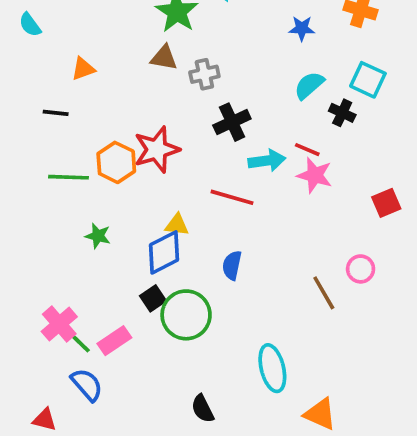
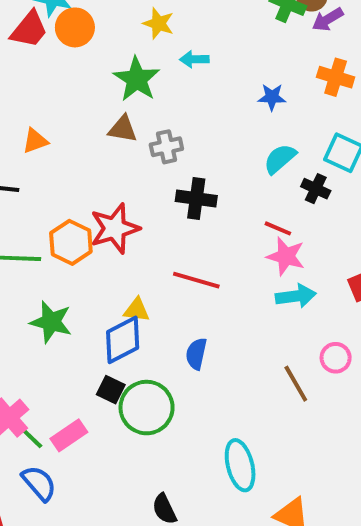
black cross: (232, 122) -> (196, 199), turned 33
cyan arrow: (267, 161) -> (296, 296), moved
green star: (98, 236) -> (51, 322), size x1.5
black square: (153, 298) -> (111, 390), turned -30

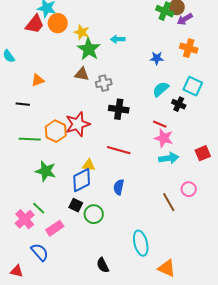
yellow star: (158, 23) -> (82, 32), moved
green circle: (147, 408) -> (94, 214), size x0.7
green line: (31, 437) -> (39, 208), moved

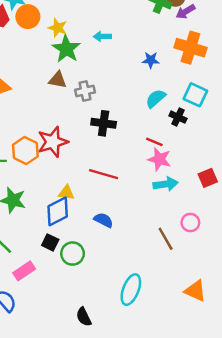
orange cross: (189, 48) -> (190, 48), size x1.4
blue semicircle: (119, 187) -> (104, 220), turned 105
cyan ellipse: (141, 243) -> (131, 290), turned 35
orange triangle: (167, 268) -> (195, 291), moved

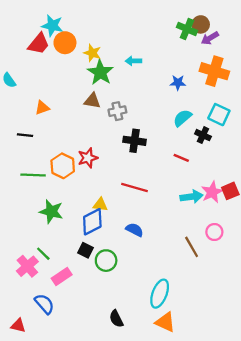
red star: (53, 142) -> (88, 158), size x0.7
pink star: (159, 159) -> (212, 192), moved, turned 30
orange triangle: (195, 291) -> (165, 322), moved

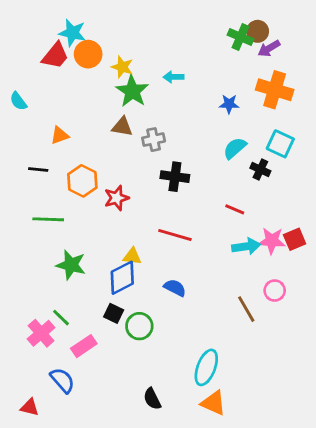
red line: (181, 158) -> (235, 209), moved
orange hexagon: (63, 166) -> (82, 181), moved
pink star: (212, 192) -> (272, 241), turned 30

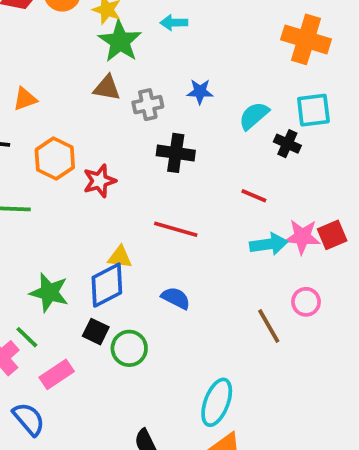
blue star: (229, 104) -> (200, 92), moved
cyan square: (280, 144) -> (313, 110), turned -32
green star: (71, 265) -> (49, 293), moved

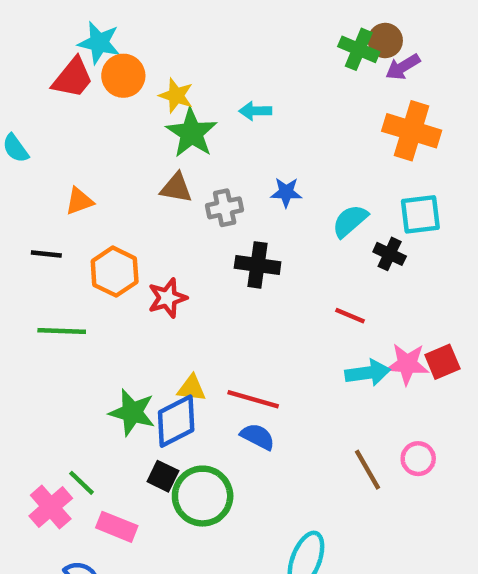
red line: (176, 229) -> (253, 399), moved
green star: (49, 293) -> (132, 412), moved
pink circle: (306, 302) -> (418, 459), moved
green circle: (129, 348) -> (203, 496), size x1.4
pink rectangle: (57, 374) -> (117, 527), turned 56

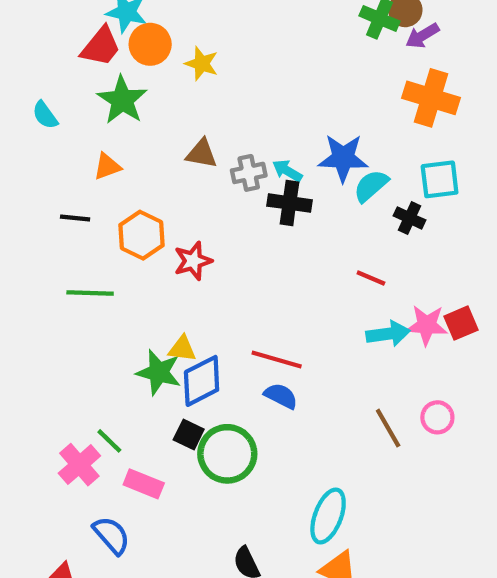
cyan arrow: (255, 111) -> (287, 171), moved, turned 32
green star: (192, 133) -> (122, 100), moved
blue star: (286, 192) -> (343, 158), moved, size x1.6
black cross: (258, 265) -> (289, 203), moved
yellow triangle: (192, 388) -> (182, 349), moved

